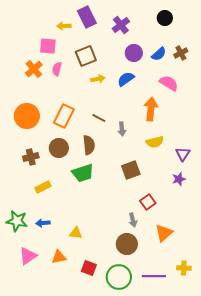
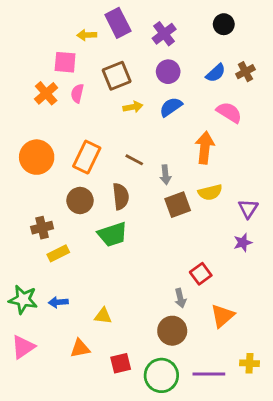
purple circle: (134, 53) -> (168, 72), moved
brown cross: (31, 157) -> (42, 228), moved
brown square: (131, 170) -> (178, 205), moved
pink triangle: (28, 256) -> (23, 347), moved
red square: (89, 268) -> (121, 363), turned -35

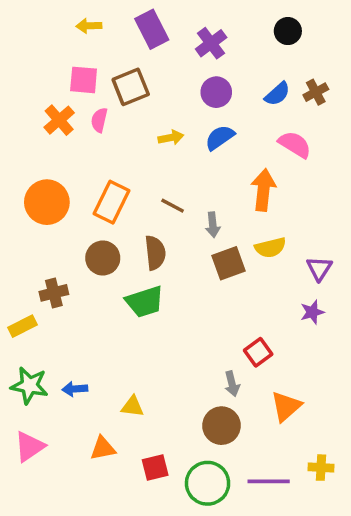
yellow arrow: (87, 35) -> (89, 26), moved
brown square: (117, 76) -> (131, 87), moved
yellow rectangle: (58, 253) -> (22, 326), moved

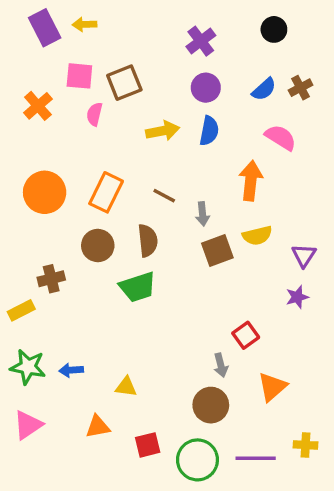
purple rectangle: (152, 29) -> (45, 28), moved
orange cross: (59, 120) -> (38, 106), moved
yellow arrow: (171, 138) -> (163, 131), size x1.4
blue semicircle: (220, 138) -> (209, 131), turned 136

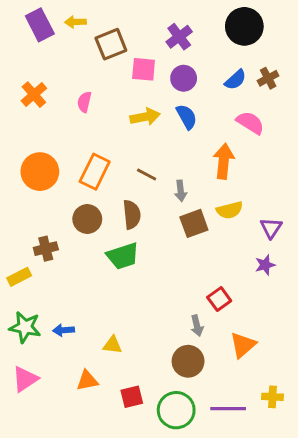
black circle: (274, 29) -> (244, 26), size x1.6
pink square: (79, 76) -> (144, 69), moved
brown square: (124, 83) -> (111, 44), moved
blue semicircle: (209, 131) -> (187, 117), turned -40

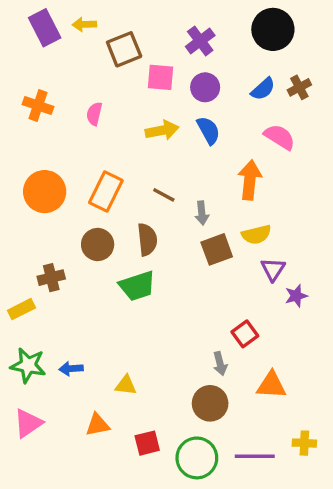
orange cross: (34, 95) -> (38, 106), turned -30
purple triangle: (271, 228) -> (273, 269), moved
orange triangle: (243, 345) -> (271, 385), turned 44

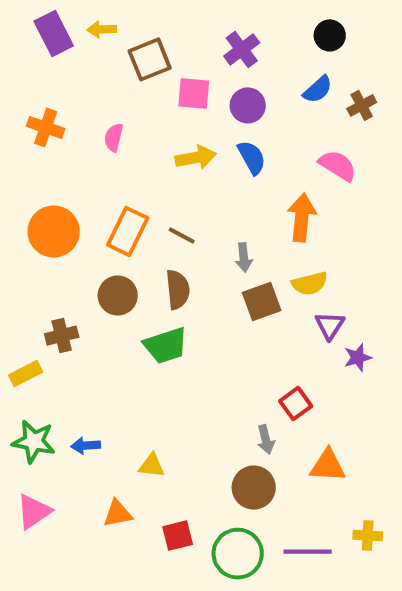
black circle: (273, 29) -> (330, 35), size x0.6
blue semicircle: (263, 89) -> (318, 89), moved
brown line: (164, 195) -> (182, 235), moved

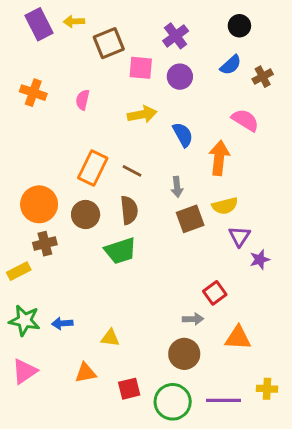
blue semicircle: (252, 157) -> (183, 135), moved
orange circle: (54, 231) -> (39, 204), moved
gray arrow: (266, 440) -> (193, 319), turned -78

